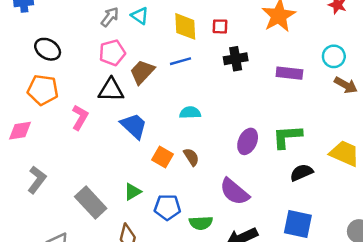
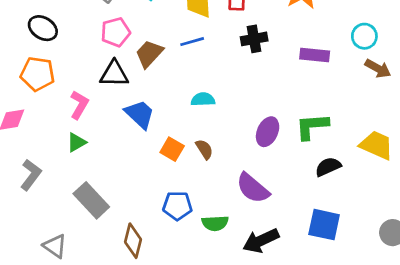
green triangle: (133, 192) -> (77, 142), moved

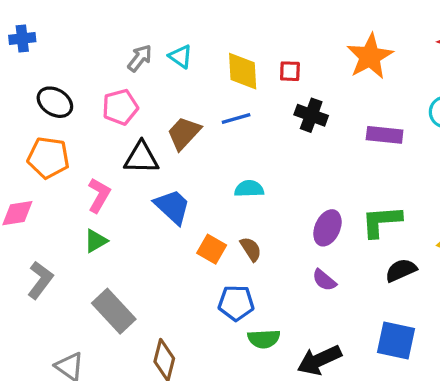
pink pentagon: (116, 32) -> (120, 107), moved
black cross: (254, 39) -> (311, 115), turned 30
purple semicircle: (253, 188) -> (324, 280), moved, size x0.6
blue pentagon: (177, 206) -> (236, 303), moved

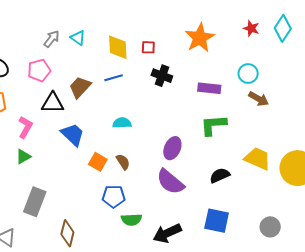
green L-shape: (381, 221) -> (213, 125), moved
purple semicircle: (324, 280) -> (170, 182), size x1.8
gray rectangle: (114, 311) -> (35, 202), turned 64

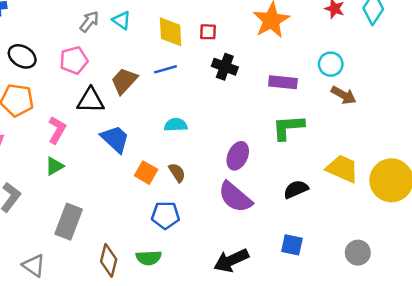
green semicircle: (131, 220) -> (149, 258), moved
blue square: (217, 221) -> (292, 245), size x0.7

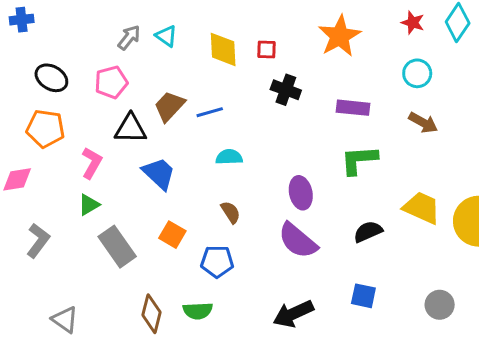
cyan circle: (331, 64) -> (417, 73), moved
blue line: (165, 69) -> (210, 112), moved
purple ellipse: (238, 156) -> (301, 193), turned -36
orange square: (146, 173) -> (172, 235), moved
gray rectangle: (69, 222) -> (117, 247), moved, turned -56

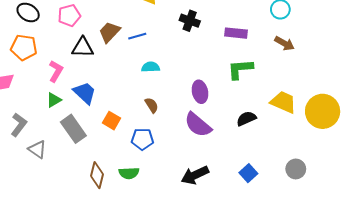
blue trapezoid: (159, 173) -> (85, 93), moved
blue square: (363, 296) -> (248, 173), moved, turned 36
gray triangle: (65, 320) -> (37, 149), moved

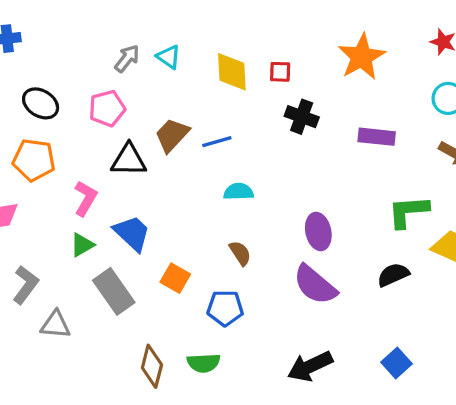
green L-shape: (240, 69) -> (408, 212), moved
gray triangle: (37, 149) -> (56, 325), turned -30

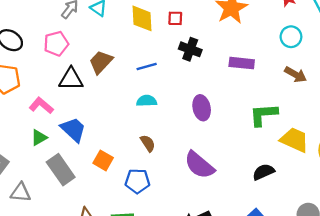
blue line: (217, 142) -> (147, 67), moved
pink L-shape: (85, 198) -> (41, 105), turned -80
purple ellipse: (318, 231) -> (202, 108), moved
black semicircle: (393, 275) -> (263, 172), moved

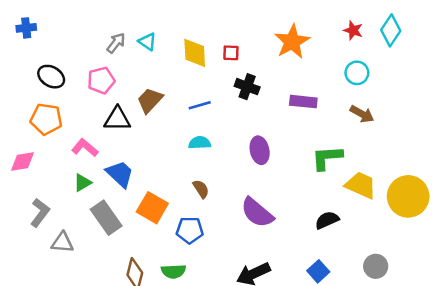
orange square: (103, 160) -> (152, 208), size x1.4

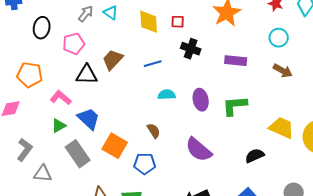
black ellipse: (51, 77) -> (42, 28), moved, turned 70
cyan semicircle: (200, 143) -> (167, 95), moved
green L-shape: (327, 158) -> (235, 106), moved

